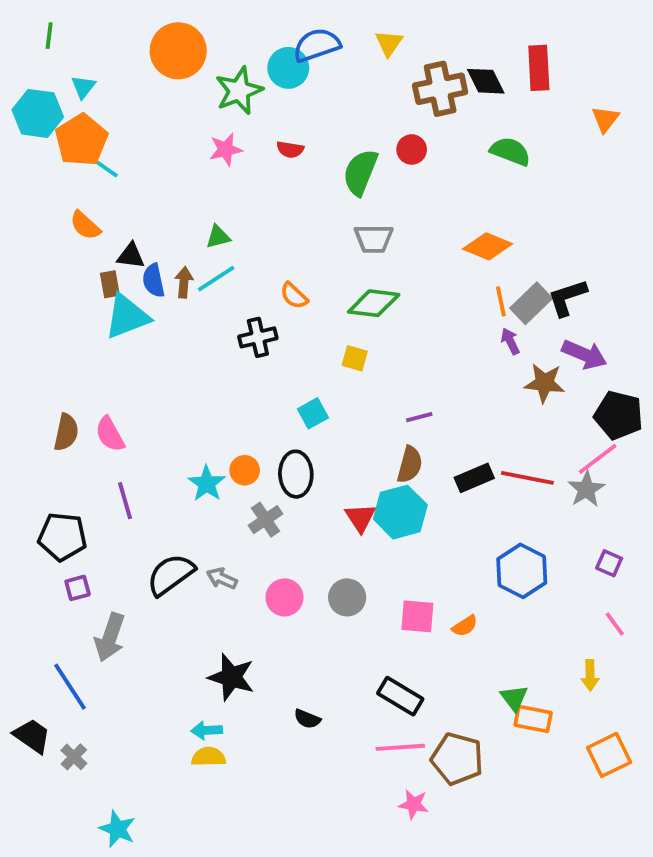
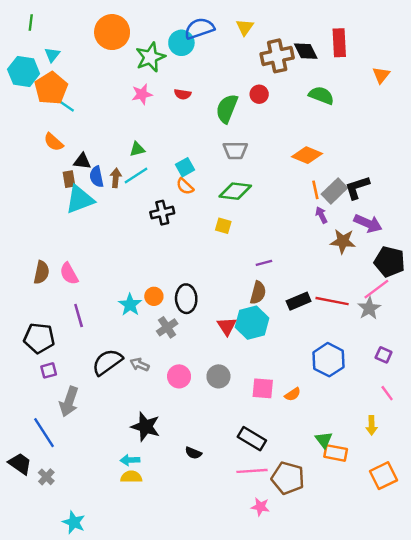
cyan square: (313, 413) -> (185, 167), moved

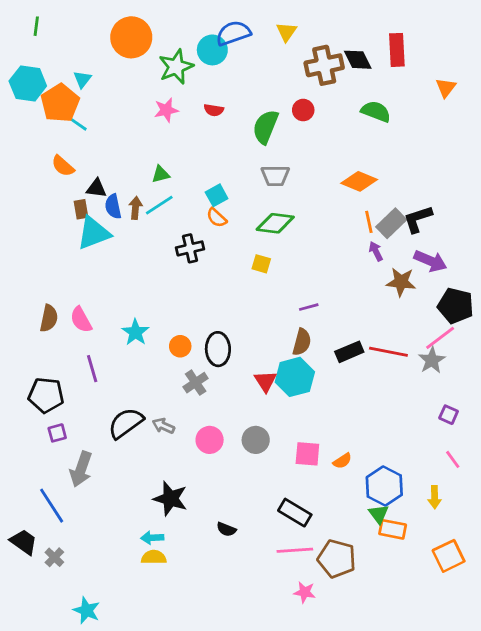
cyan triangle: (52, 55) -> (82, 79), moved
cyan star: (130, 305) -> (135, 332), moved
blue hexagon: (328, 360) -> (384, 486), moved

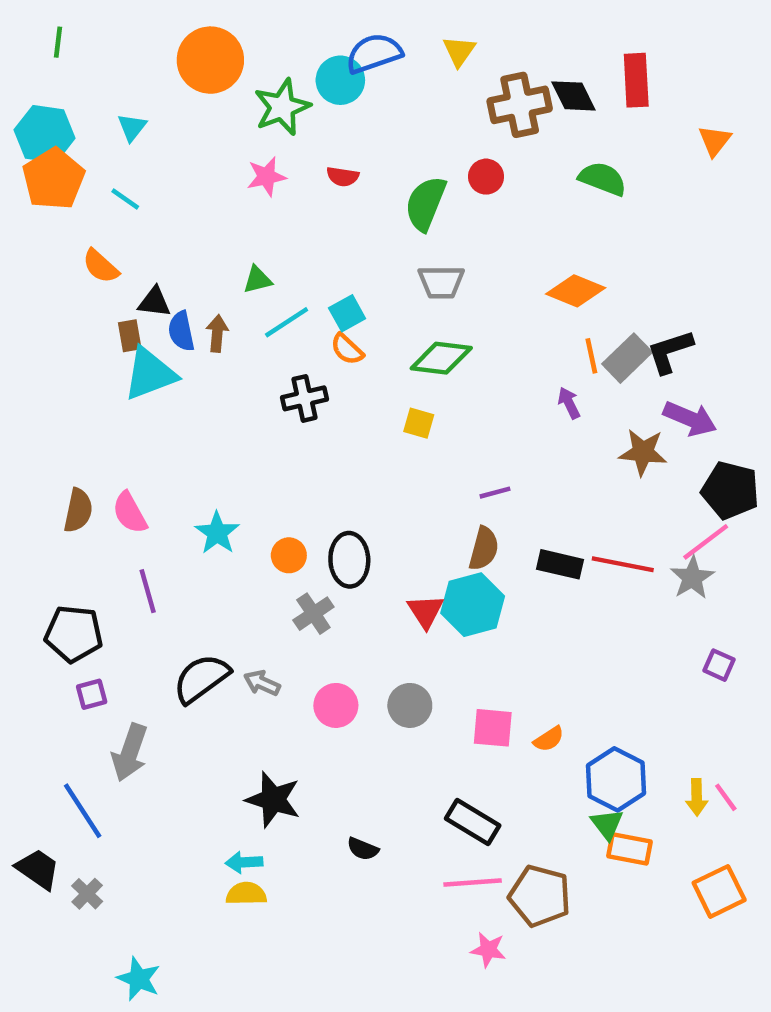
orange pentagon: (60, 103) -> (54, 179), moved
cyan line: (159, 205) -> (287, 322), moved
purple arrow: (376, 251) -> (569, 403), moved
black rectangle: (349, 352) -> (560, 564), turned 36
pink line: (453, 459) -> (726, 797), moved

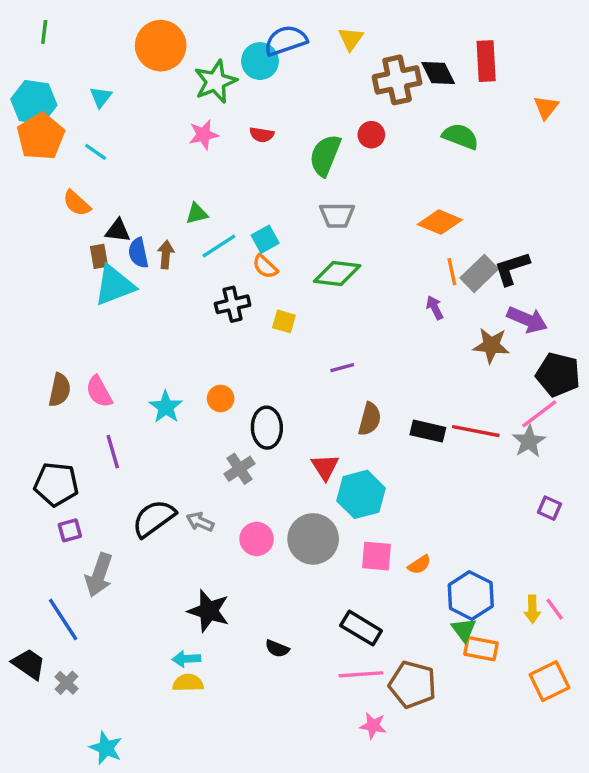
yellow square: (419, 423) -> (284, 321), moved
purple line: (495, 493) -> (342, 368), moved
orange circle: (289, 555) -> (221, 398), moved
cyan hexagon: (473, 605) -> (361, 494), moved
gray circle: (410, 705) -> (313, 539), size x1.5

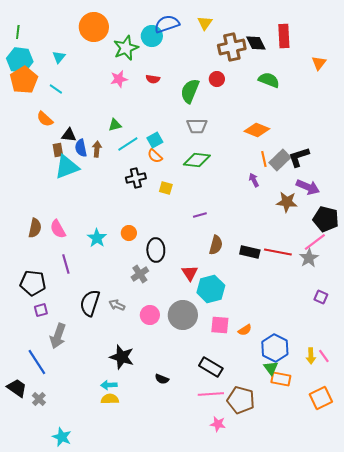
green line: (44, 32) -> (18, 32), moved
black semicircle: (154, 518) -> (90, 303), turned -36

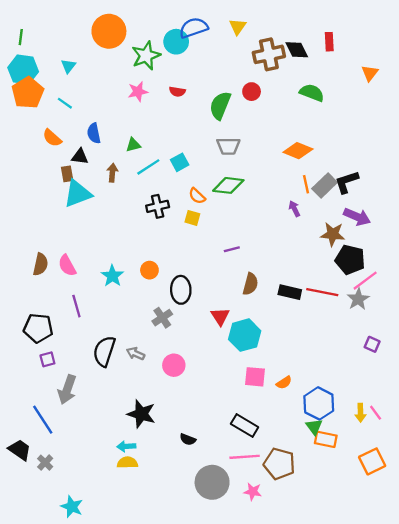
red rectangle: (284, 36) -> (329, 42), size x0.7
blue semicircle: (81, 148) -> (94, 133), moved
orange semicircle: (155, 156) -> (197, 196), moved
black pentagon: (326, 219) -> (350, 260), moved
gray circle: (183, 315) -> (212, 482), moved

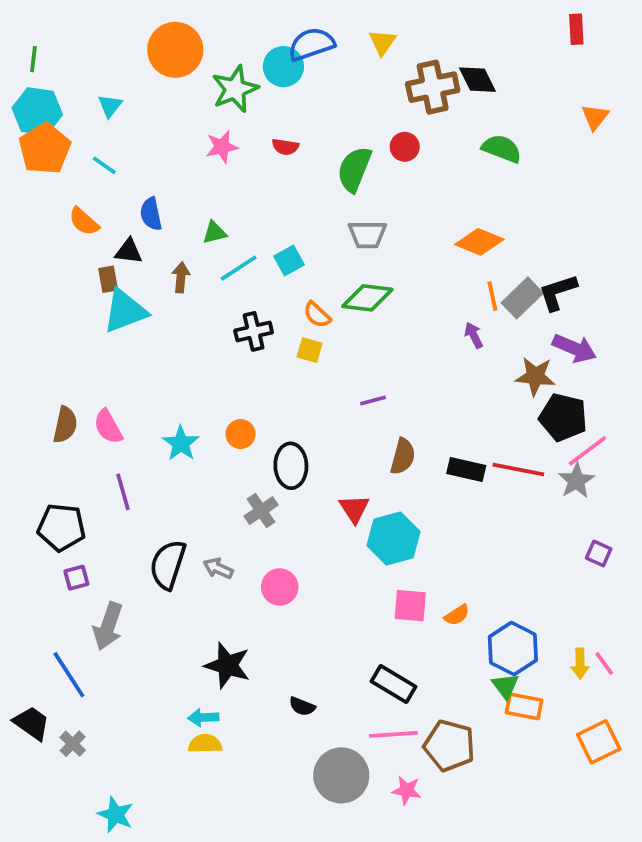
red rectangle: (329, 42) -> (576, 29), moved

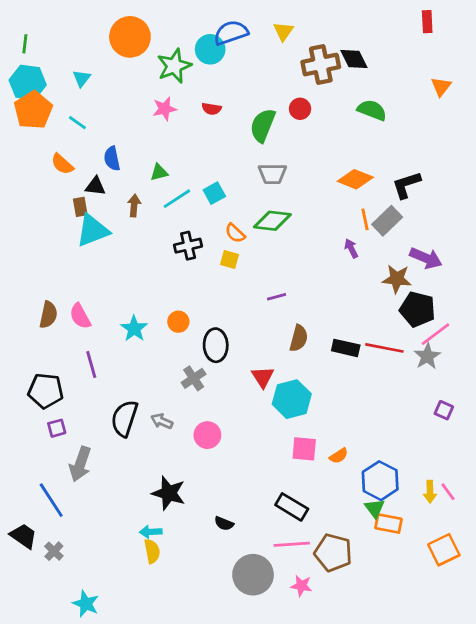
black L-shape: (558, 292) -> (406, 185), moved
yellow semicircle: (205, 744) -> (152, 551), turned 80

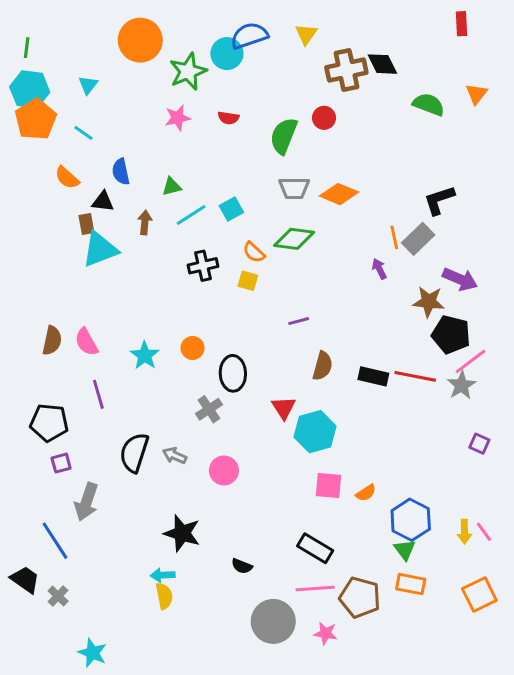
green semicircle: (372, 110) -> (429, 104), moved
orange diamond: (355, 179) -> (339, 194), moved
orange rectangle: (389, 524) -> (411, 584), moved

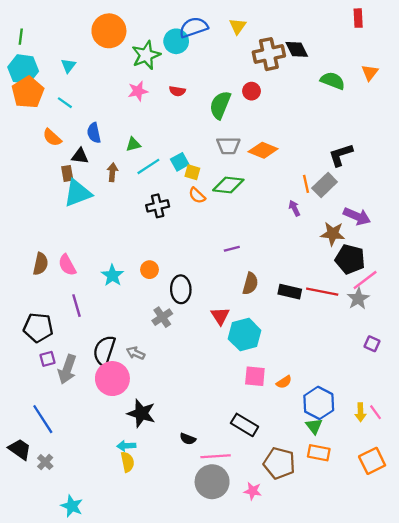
yellow square: (248, 281) -> (192, 172), moved
pink circle: (224, 470) -> (112, 379), moved, size x1.5
gray arrow: (86, 502) -> (67, 369), moved
pink line: (315, 589) -> (216, 456), moved

